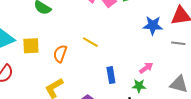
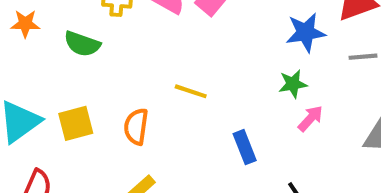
green star: (139, 86) -> (293, 84), moved

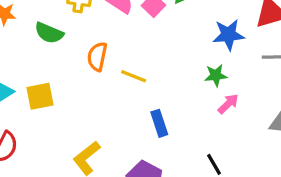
orange semicircle: (136, 127) -> (97, 57), moved
blue rectangle: (245, 147) -> (159, 123), moved

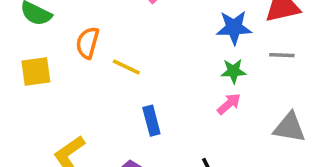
green star: (216, 75) -> (233, 71), moved
yellow square: (40, 96) -> (36, 72), moved

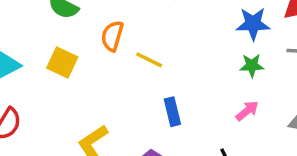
yellow square: (36, 72) -> (62, 63), turned 32
pink arrow: (229, 104) -> (247, 111), moved

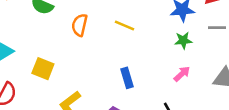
yellow line: (149, 60) -> (124, 26), moved
yellow square: (62, 63) -> (43, 69), moved

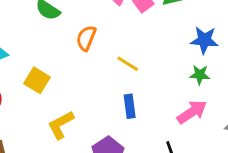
yellow line: (124, 26) -> (128, 64), moved
pink arrow: (182, 74) -> (192, 112), size x1.5

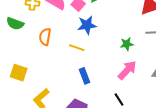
blue star: (204, 40) -> (87, 25), moved

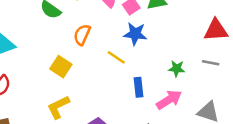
yellow square: (19, 73) -> (61, 67), moved
blue rectangle: (85, 76) -> (139, 87), moved

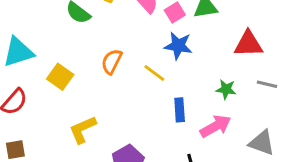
red triangle: (216, 30) -> (248, 44), moved
orange semicircle: (82, 35) -> (112, 61), moved
yellow square: (61, 67) -> (60, 77), moved

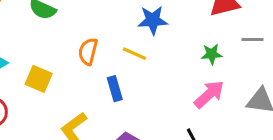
blue rectangle: (180, 110) -> (115, 89), moved

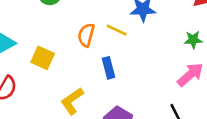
yellow line: (134, 54) -> (117, 30), moved

